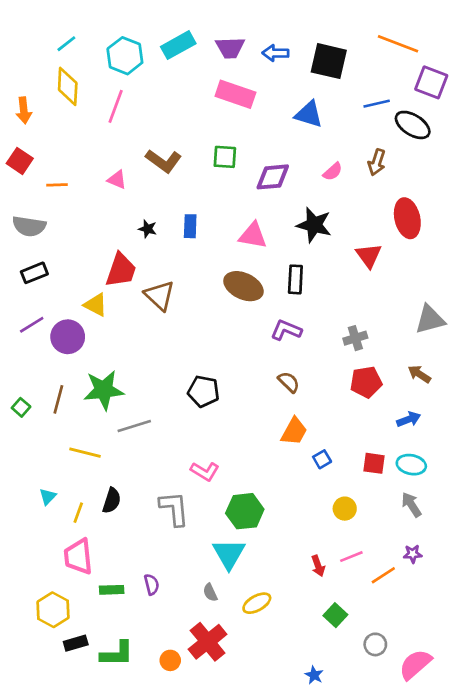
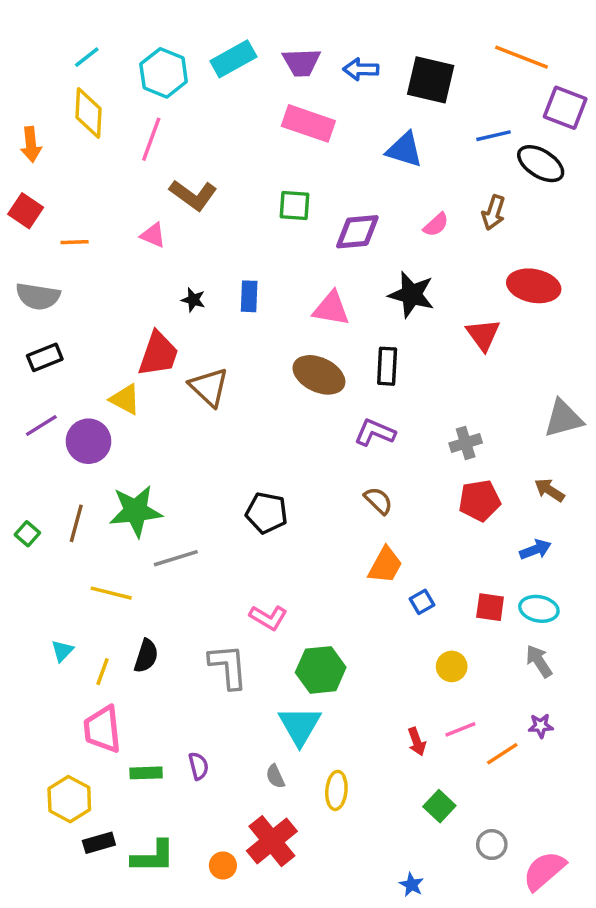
brown L-shape: (164, 161) -> (193, 195), moved
red ellipse: (407, 218) -> (534, 286), turned -66
yellow ellipse: (257, 603) -> (336, 790), turned -56

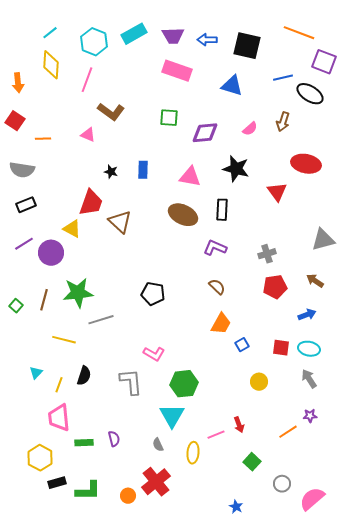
pink line: (460, 729) -> (216, 435), moved

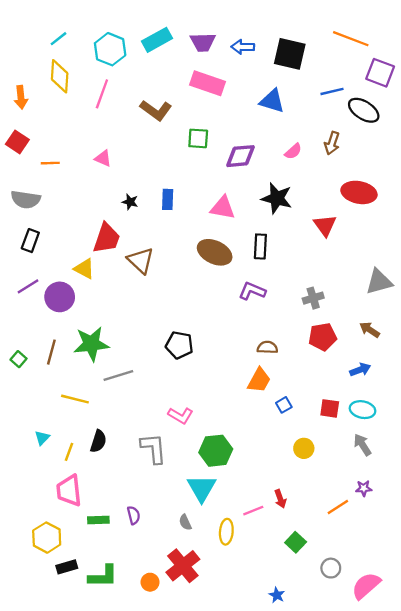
brown L-shape: (111, 112) -> (156, 110), moved
black rectangle: (26, 205) -> (30, 241), turned -48
brown semicircle: (217, 287) -> (267, 347), moved, turned -42

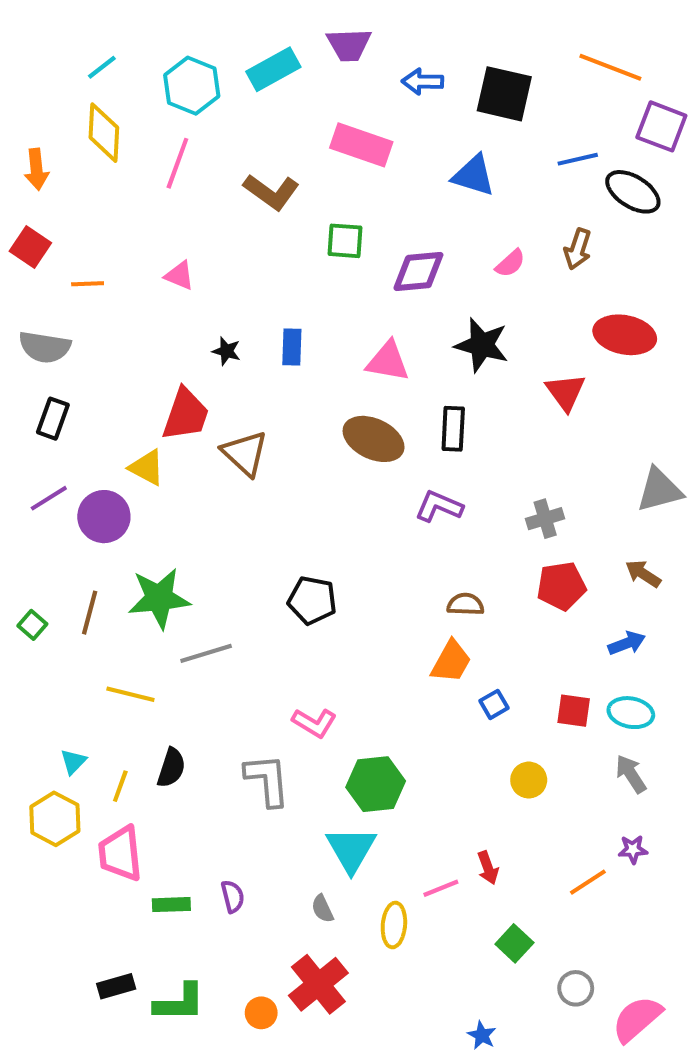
purple trapezoid: (203, 42) -> (349, 45), moved
yellow hexagon: (47, 538) -> (55, 819), moved

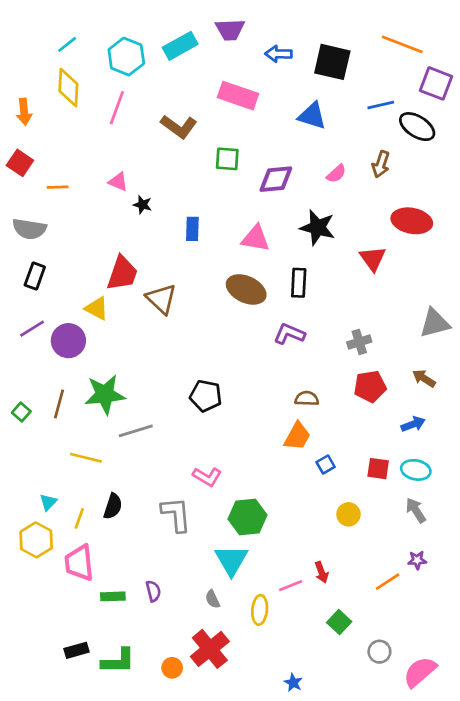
black star: (226, 351) -> (142, 205), moved
blue star: (482, 1035) -> (293, 683), moved

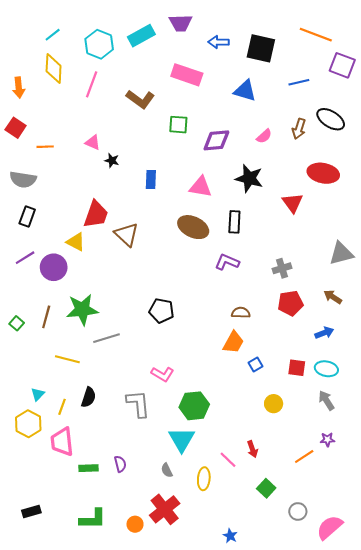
black ellipse: (417, 127) -> (331, 119), moved
pink line: (291, 586) -> (228, 460), turned 66
black rectangle: (77, 650) -> (31, 511), moved

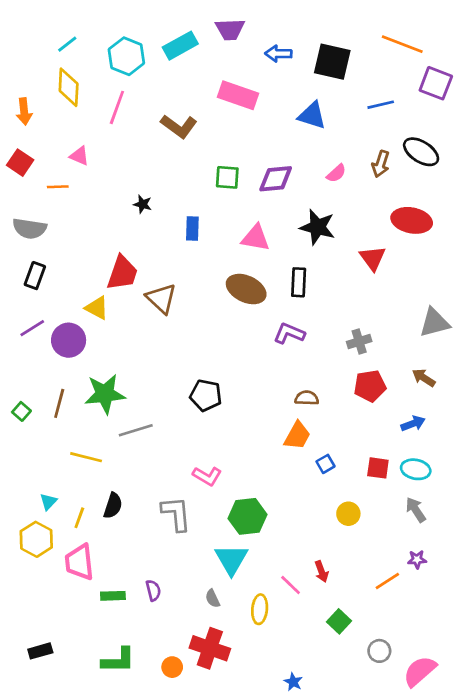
green square: (178, 125) -> (227, 177), moved
pink triangle: (93, 142) -> (79, 156), moved
red cross: (165, 509) -> (210, 648), turned -32

